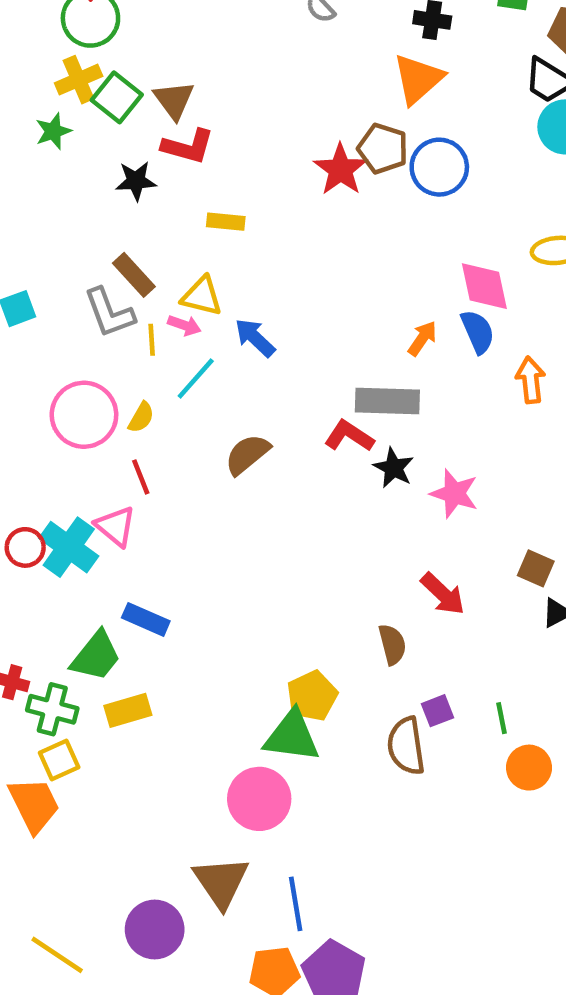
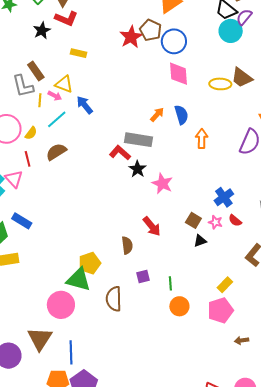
black star: (136, 181) -> (42, 30), turned -30
pink diamond: (484, 286) -> (178, 74), moved
brown semicircle: (247, 454) -> (56, 152), moved
brown semicircle: (406, 746) -> (114, 299), moved

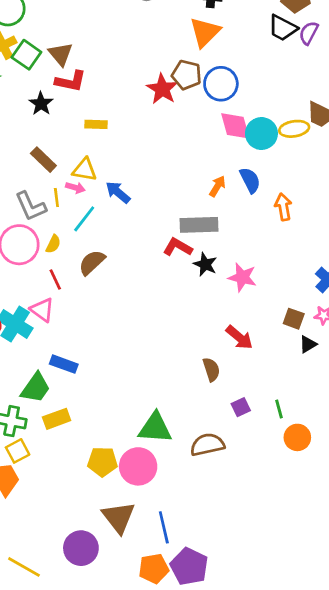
cyan circle: (231, 31) -> (261, 134), moved
gray L-shape: (23, 86) -> (31, 206), moved
yellow pentagon: (90, 263) -> (102, 462), moved, turned 30
brown semicircle: (114, 299) -> (207, 445), turned 90

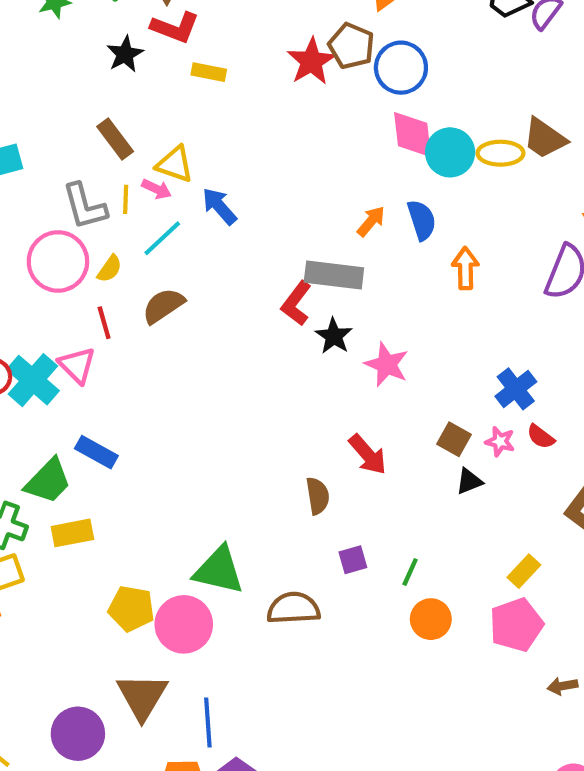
yellow rectangle: (96, 124) -> (209, 72), moved
red L-shape: (178, 247) -> (296, 303), turned -92
green line: (279, 409) -> (410, 572), turned 30

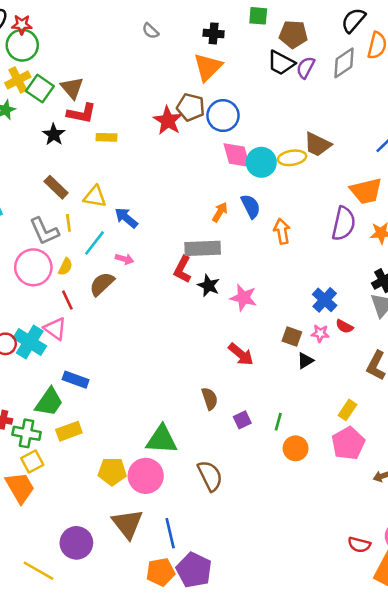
pink arrow: (157, 189) -> (124, 259), moved
brown semicircle: (318, 496) -> (210, 399), moved
brown semicircle: (293, 608) -> (210, 476), moved, turned 76
purple circle: (78, 734) -> (76, 543), moved

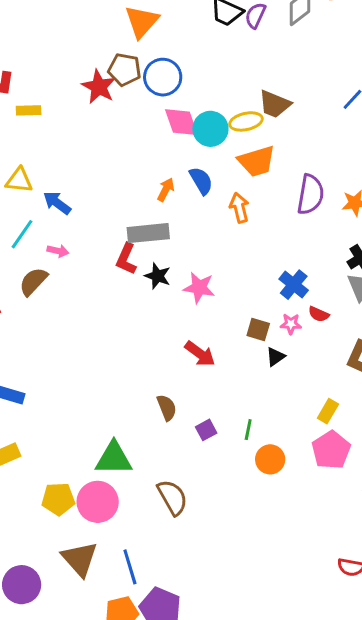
orange trapezoid: (366, 191) -> (257, 161), moved

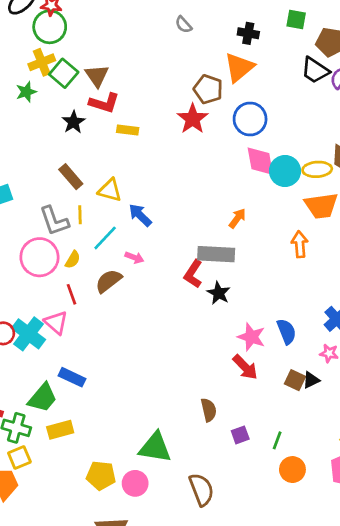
brown pentagon: (125, 70) -> (208, 89), moved
blue semicircle: (201, 181) -> (287, 331), moved
pink star: (199, 288) -> (251, 337), moved
brown square: (258, 330) -> (295, 380), moved
pink circle: (98, 502) -> (135, 483), size x0.7

